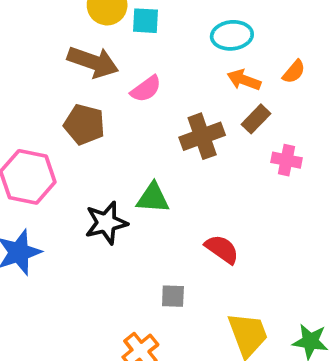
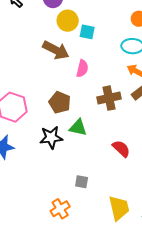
pink semicircle: (146, 89) -> (82, 69), turned -48
brown pentagon: (84, 125) -> (60, 102), moved
red semicircle: (222, 249) -> (121, 149), moved

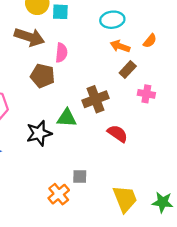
brown cross: (109, 98) -> (95, 99), moved
brown pentagon: (60, 102) -> (43, 76), moved
orange cross: (60, 209) -> (59, 194), moved

